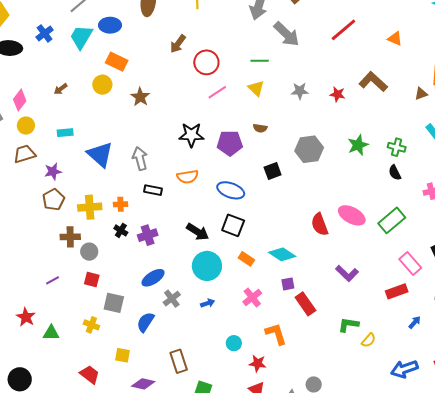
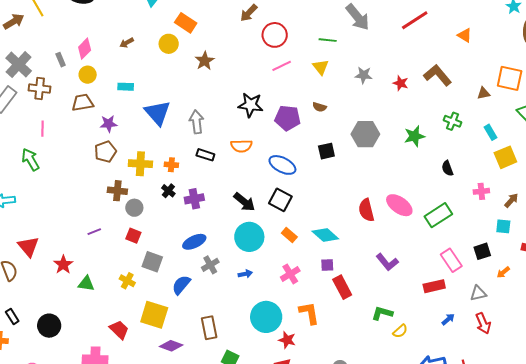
green cross: (397, 147) -> (452, 121), moved
cyan circle: (234, 343) -> (266, 317), size x2.0
yellow square: (122, 355) -> (154, 315), size x1.8

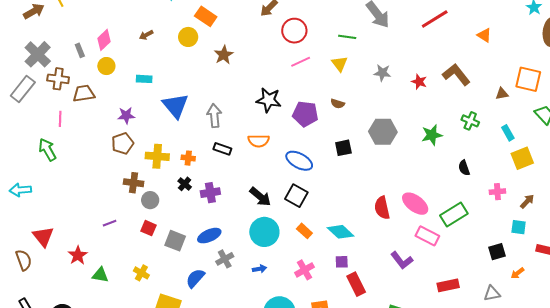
brown trapezoid: (83, 103) -> (84, 93), moved
pink rectangle: (451, 260) -> (427, 236), moved, turned -30
gray square: (152, 262) -> (175, 241), moved

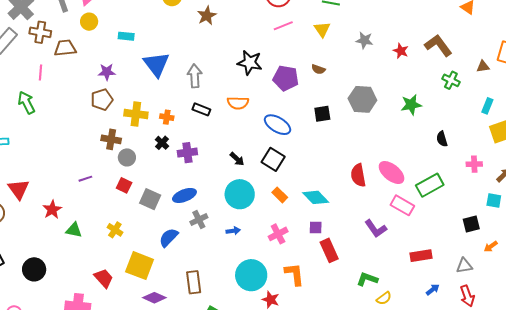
green cross: (470, 121) -> (451, 80), moved
cyan rectangle: (508, 133) -> (487, 106), turned 49
black arrow: (260, 197) -> (237, 159), size x0.7

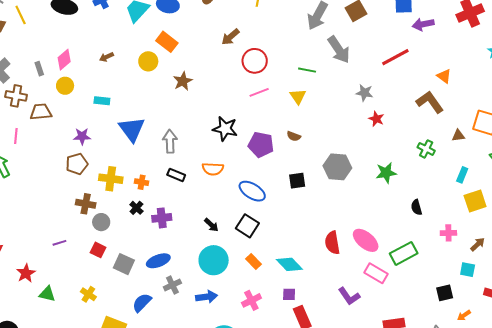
gray star: (364, 40) -> (364, 93), moved
brown L-shape: (438, 45) -> (430, 102), moved
blue arrow: (233, 231) -> (207, 297), size x1.5

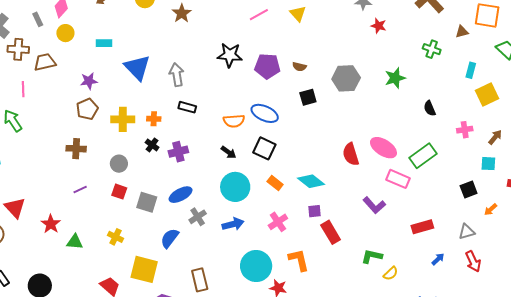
brown semicircle: (294, 136) -> (299, 67), moved
orange semicircle: (213, 169) -> (234, 121), moved
brown cross: (86, 204) -> (76, 149), moved

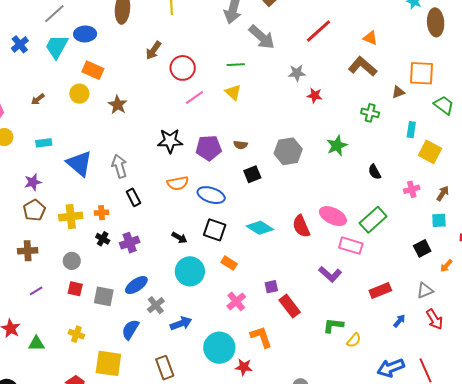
yellow square: (487, 95) -> (430, 152), turned -30
black rectangle: (187, 107) -> (133, 197), turned 54
orange semicircle: (234, 121) -> (178, 183), moved
cyan diamond: (311, 181) -> (260, 228), moved
blue arrow: (233, 224) -> (181, 323), moved

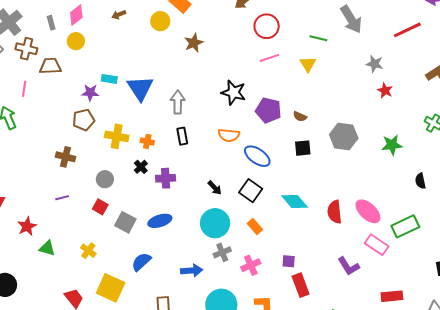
cyan rectangle: (44, 143) -> (109, 79), moved
gray cross: (156, 305) -> (222, 252), moved

